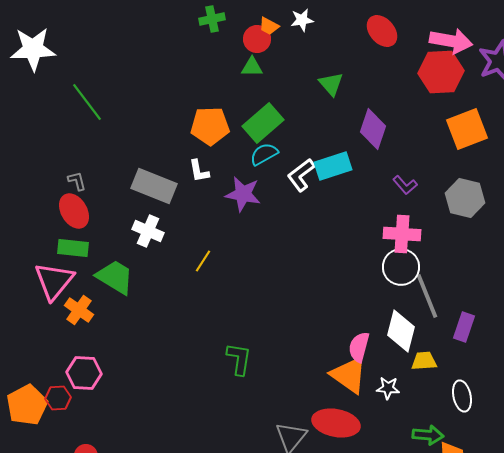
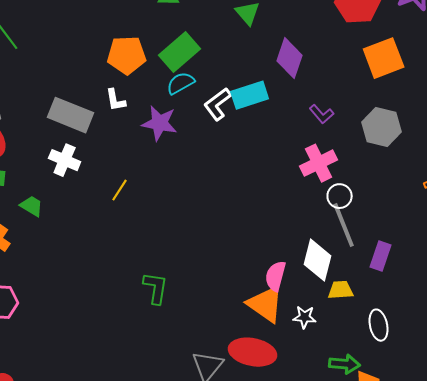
pink cross: (402, 234) -> (319, 163), turned -30
white circle: (401, 267) -> (340, 196), moved, size x0.7
green trapezoid: (115, 277) -> (32, 206), size x0.6

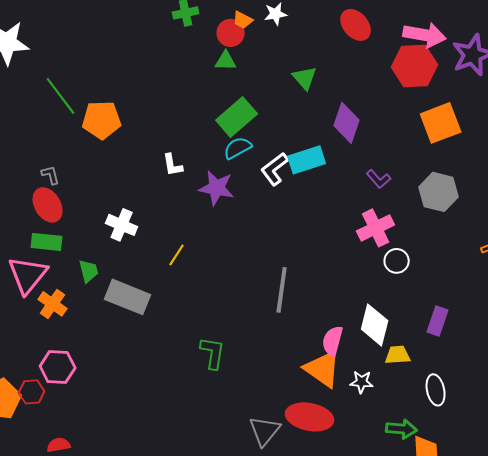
orange pentagon: (127, 55) -> (102, 120), moved
gray rectangle: (71, 115) -> (128, 297), moved
green trapezoid: (32, 206) -> (89, 271), turned 45
gray line: (344, 225) -> (282, 290), moved, turned 30

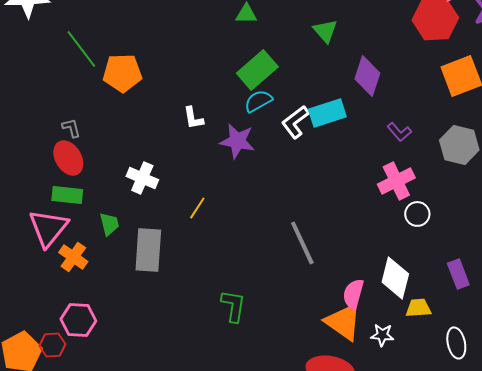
gray line: (282, 290) -> (302, 243), turned -33
gray rectangle: (128, 297) -> (148, 250), turned 72
purple rectangle: (438, 321) -> (458, 274), turned -40

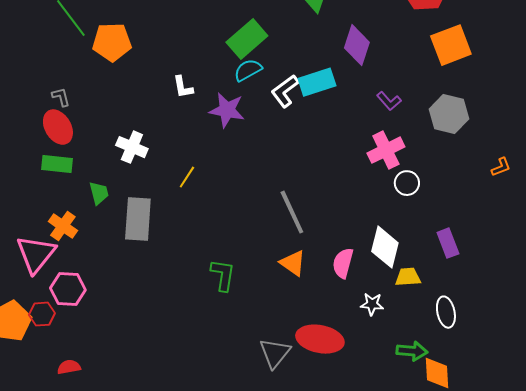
pink triangle: (48, 228) -> (36, 254), moved
orange triangle: (343, 322) -> (293, 263), moved, size x0.7

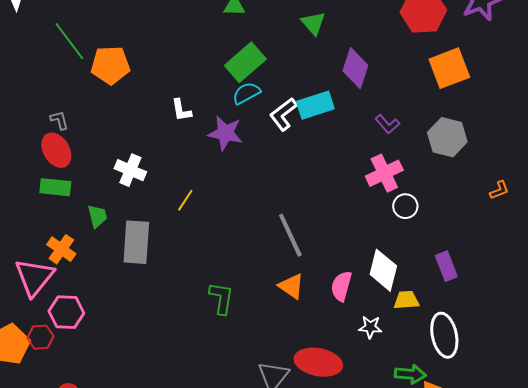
white ellipse: (446, 312) -> (444, 335), size x1.4

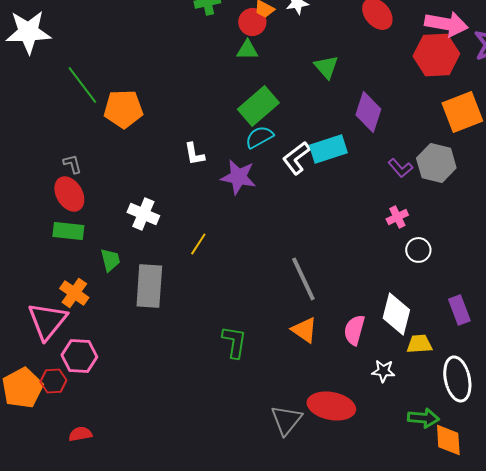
gray hexagon: (447, 137) -> (436, 163), moved
pink cross: (384, 173) -> (397, 217), size x0.6

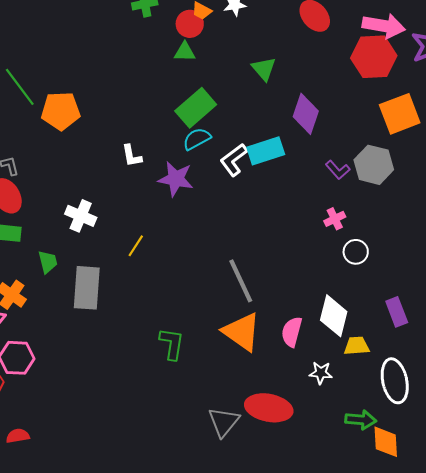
orange triangle: (304, 330) -> (242, 332), size x1.5

